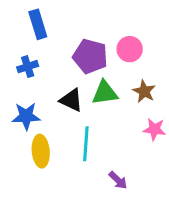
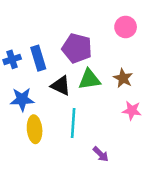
blue rectangle: (38, 24) -> (38, 58), moved
pink circle: (130, 49) -> (126, 27), moved
blue cross: (28, 67) -> (12, 59), moved

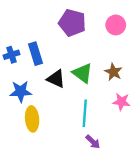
purple pentagon: (77, 48) -> (72, 23), moved
green triangle: (89, 79) -> (82, 73), turned 45
cyan line: (73, 123) -> (85, 113), moved

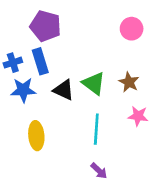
purple pentagon: (72, 23) -> (45, 26), moved
blue star: (21, 91) -> (23, 90), moved
purple arrow: (93, 142) -> (99, 171), moved

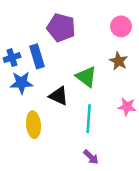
purple pentagon: (45, 26) -> (61, 28), moved
brown star: (129, 82) -> (119, 61), moved
black triangle: (64, 90) -> (59, 96), moved

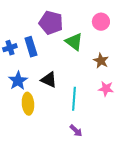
brown star: (119, 61) -> (101, 61), moved
green triangle: (86, 77) -> (74, 42), moved
blue star: (22, 83) -> (18, 81), moved, turned -30

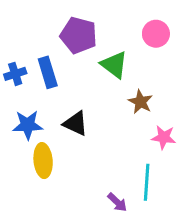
brown star: (101, 61) -> (140, 102), moved
blue star: (18, 81) -> (28, 125), turned 30
cyan line: (74, 99) -> (147, 182), moved

